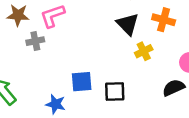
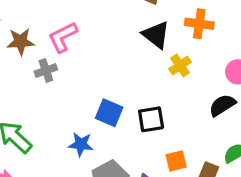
blue square: (82, 82) -> (109, 113), turned 35

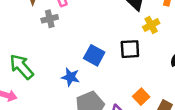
black square: (151, 119) -> (130, 49), moved
orange square: (176, 161) -> (141, 97), turned -35

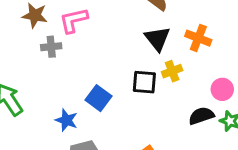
black square: (130, 49) -> (144, 82), moved

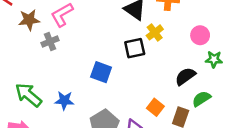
black semicircle: (201, 116) -> (185, 76), moved
blue star: (66, 120) -> (64, 100), moved

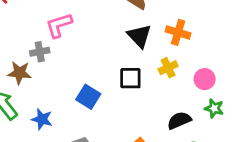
brown star: (29, 20) -> (19, 73), moved
yellow cross: (155, 32) -> (168, 68), moved

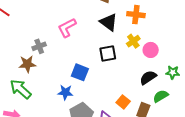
pink L-shape: (59, 25) -> (67, 28), moved
pink circle: (205, 79) -> (151, 50), moved
green star: (214, 108) -> (173, 72), moved
blue star: (42, 119) -> (65, 92), moved

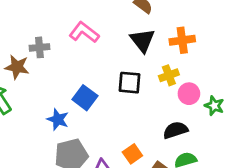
orange cross: (136, 15) -> (182, 40), turned -30
pink L-shape: (67, 28) -> (84, 32), turned 50
green star: (173, 72) -> (214, 106), moved

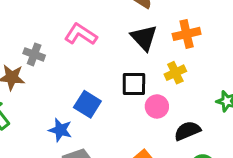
gray cross: (39, 47) -> (34, 54), turned 30
pink circle: (189, 94) -> (157, 106), moved

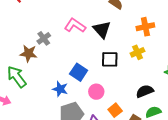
black triangle: (144, 38) -> (102, 30), moved
gray cross: (34, 54) -> (44, 38), turned 32
pink circle: (157, 106) -> (96, 92), moved

